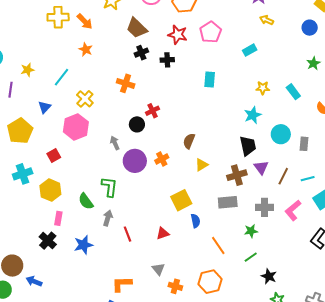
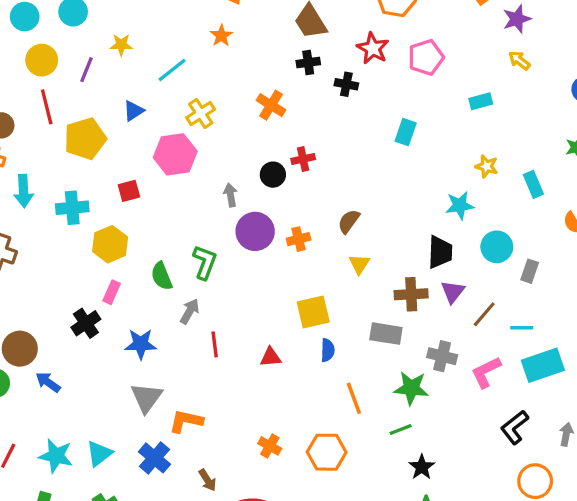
yellow triangle: (202, 165) -> (359, 264), turned -40
green star: (251, 231) -> (411, 388), size x1.5
gray triangle: (158, 269) -> (146, 398), moved, size x1.5

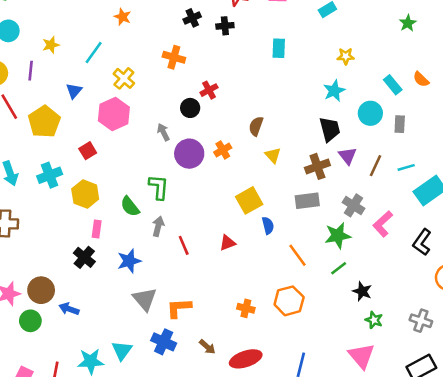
cyan rectangle: (533, 184) -> (393, 85), moved
gray cross: (442, 356) -> (353, 205), turned 35
pink L-shape: (486, 372) -> (383, 224), moved

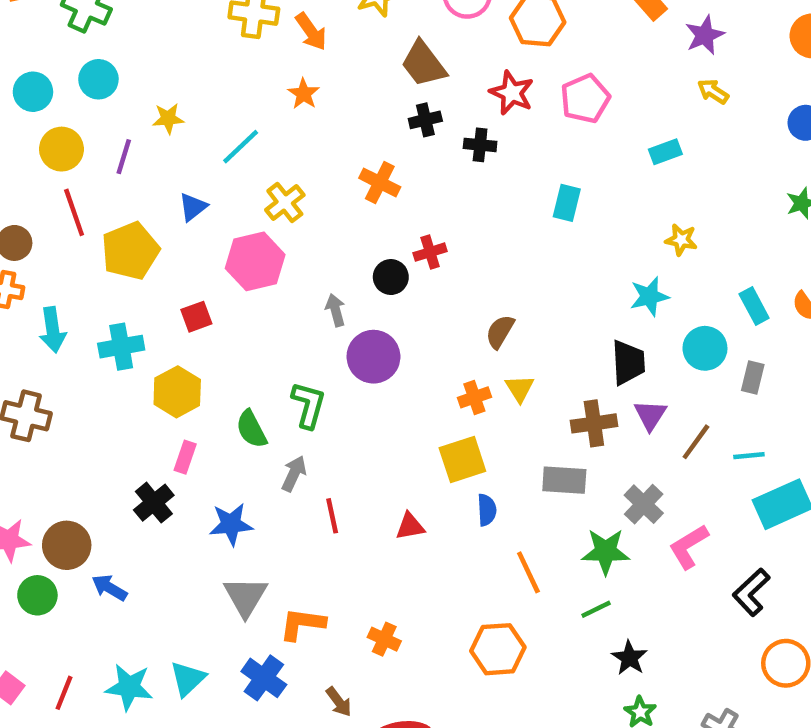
orange cross: (223, 150) -> (474, 397), moved
orange cross: (246, 308) -> (384, 639), moved

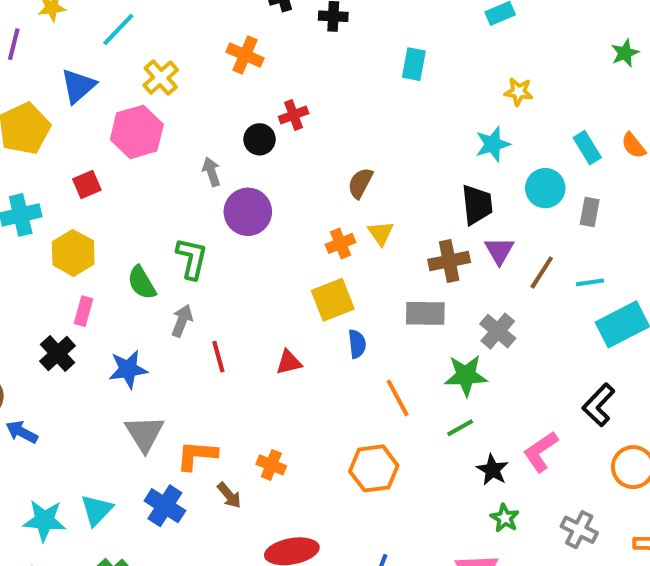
blue triangle: (193, 207) -> (78, 86), size x1.4
pink L-shape: (689, 547) -> (541, 451), moved
brown arrow: (339, 702) -> (229, 495), moved

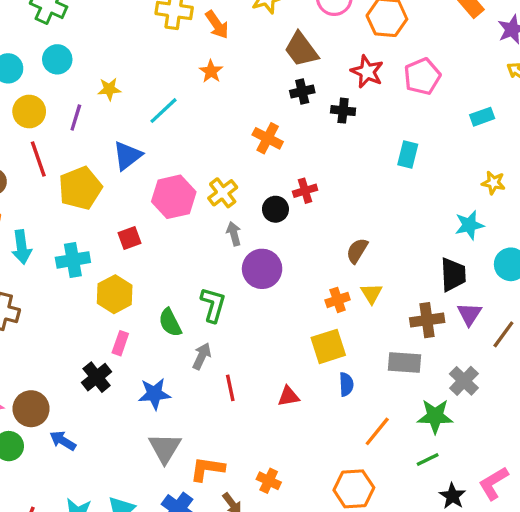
yellow cross: (161, 78) -> (223, 193), moved
orange line: (398, 398) -> (377, 431), turned 64

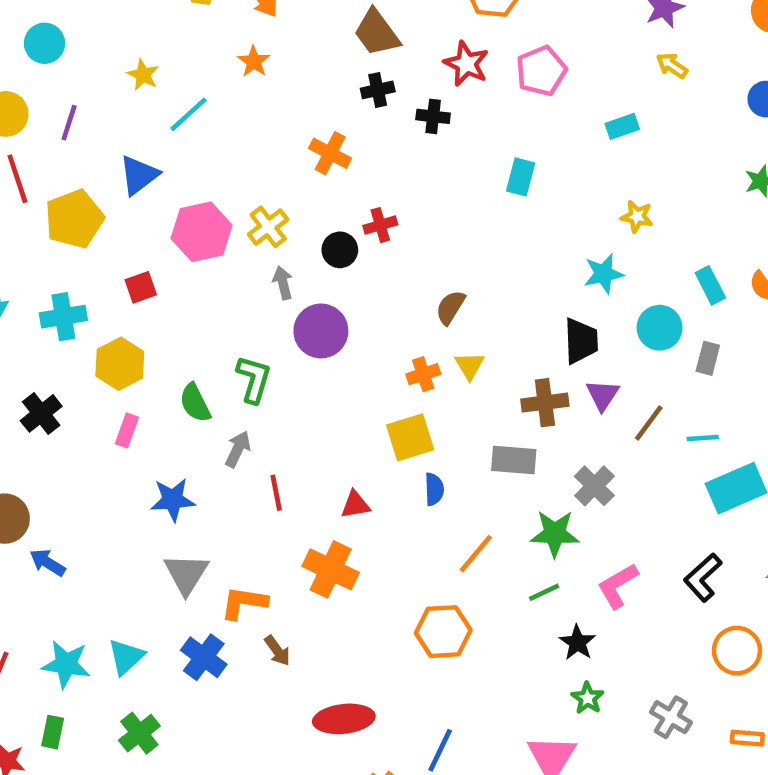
yellow star: (109, 89) -> (143, 75), moved, turned 30
black cross: (97, 377) -> (41, 413), moved
orange cross: (269, 481) -> (331, 569), moved, size x1.6
pink L-shape: (493, 483) -> (618, 586), moved

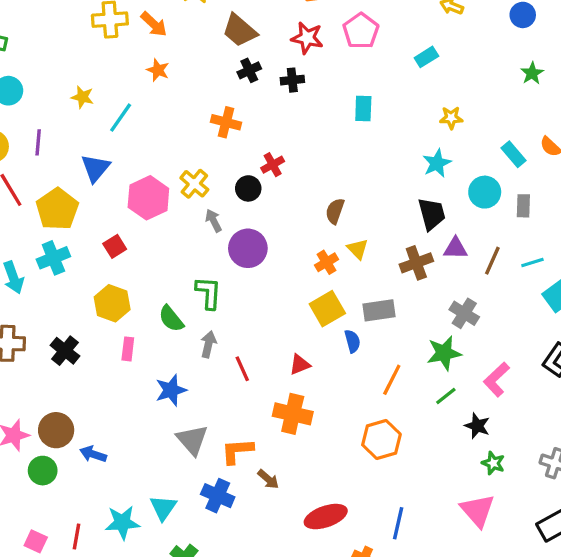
cyan cross: (63, 317) -> (53, 258), moved
purple triangle: (603, 395) -> (455, 248), turned -50
gray rectangle: (514, 460) -> (379, 310), moved

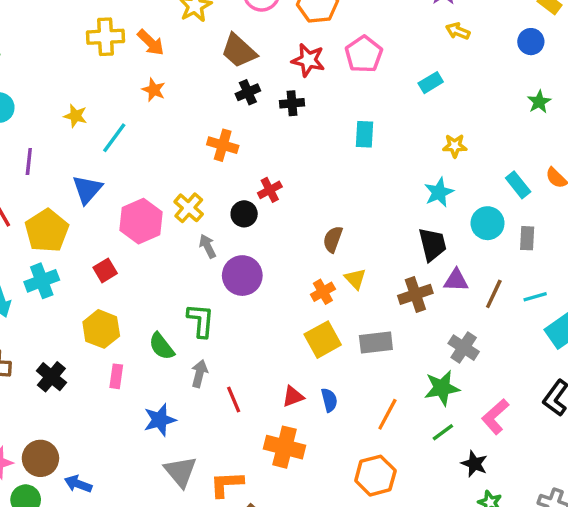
blue semicircle: (352, 341) -> (329, 400), moved

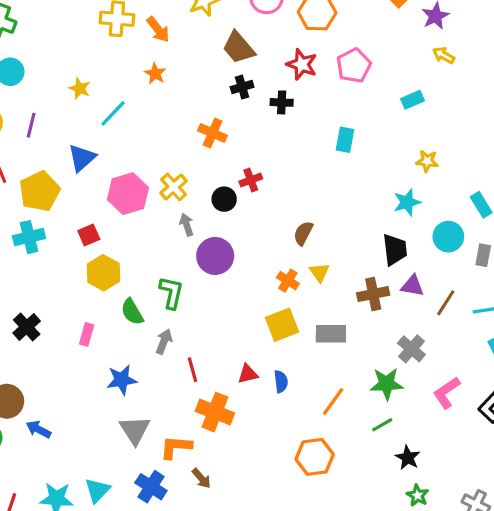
orange cross: (323, 292) -> (288, 281), turned -35
yellow hexagon: (101, 329) -> (103, 273), moved
pink L-shape: (495, 417) -> (447, 393), moved
orange cross: (285, 447) -> (215, 412), moved

